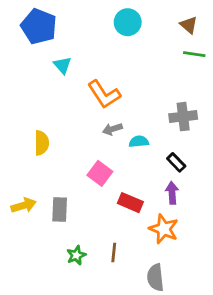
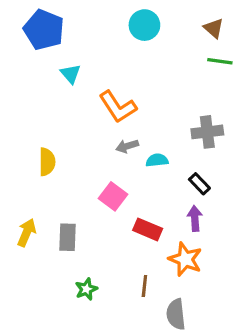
yellow arrow: (24, 205) -> (27, 233), turned -50
brown line: (114, 253) -> (144, 286), moved

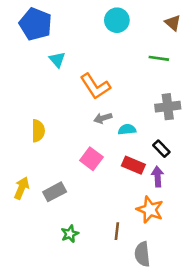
green line: (220, 61) -> (159, 58), moved
red rectangle: (148, 229) -> (133, 165), moved
gray rectangle: (67, 237) -> (55, 192), turned 60

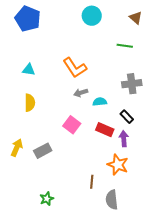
cyan triangle: (57, 60) -> (29, 70), moved, turned -40
green star: (70, 234) -> (47, 199), moved

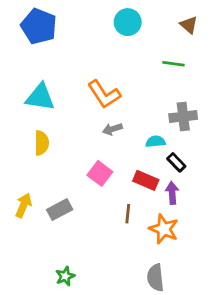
cyan triangle: (29, 70) -> (40, 97), size x1.6
cyan semicircle: (100, 102) -> (155, 142), moved
brown line: (92, 182) -> (128, 214), moved

